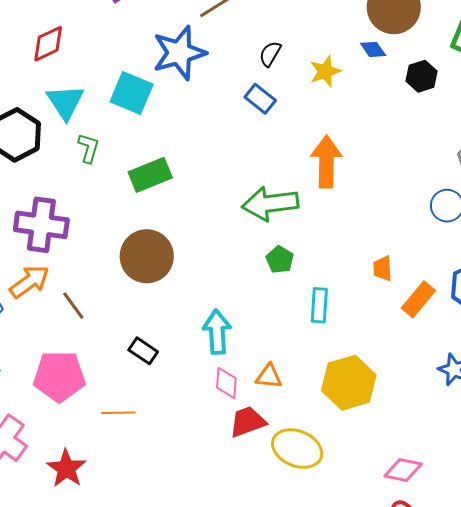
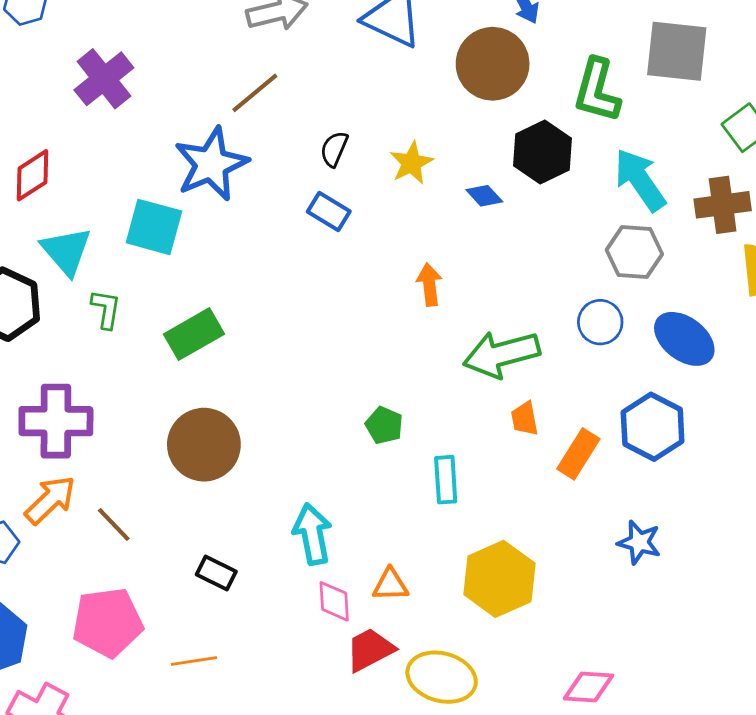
blue diamond: (373, 49) -> (484, 196), moved
black hexagon: (422, 76) -> (542, 152), size x1.4
orange arrow: (326, 162) -> (429, 285), size x0.6
green arrow: (270, 204) -> (501, 354), moved

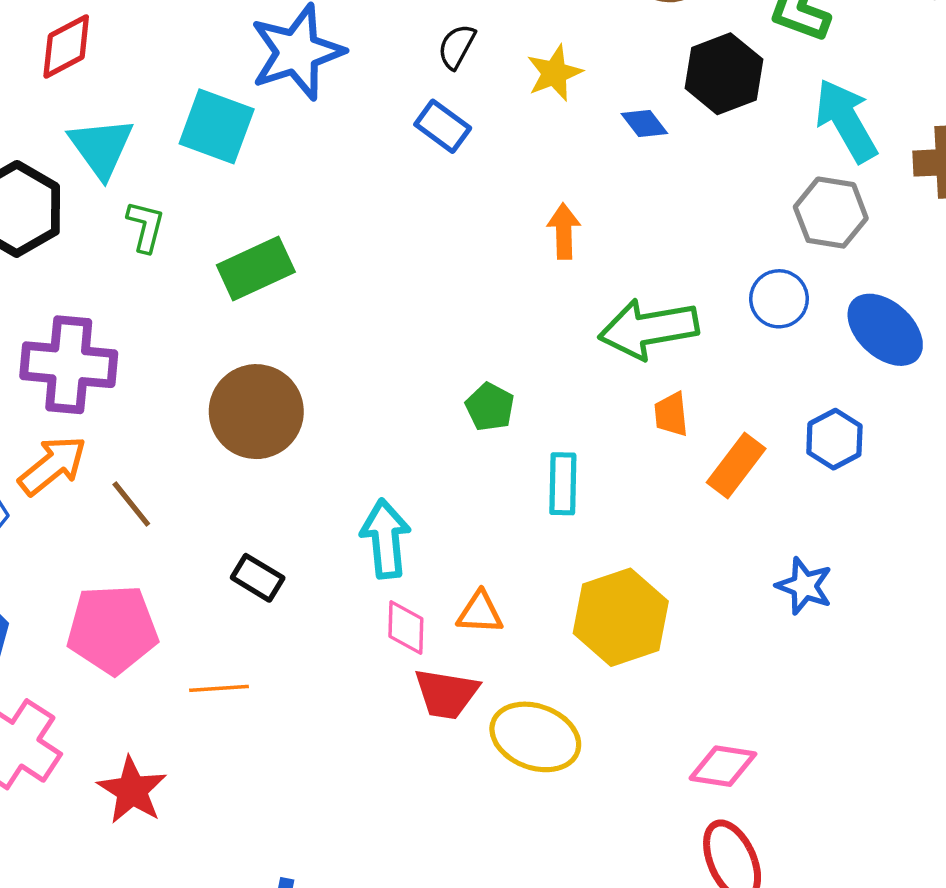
blue hexagon: (653, 427) -> (834, 439), size x0.7
red trapezoid: (370, 650) -> (446, 694), turned -148

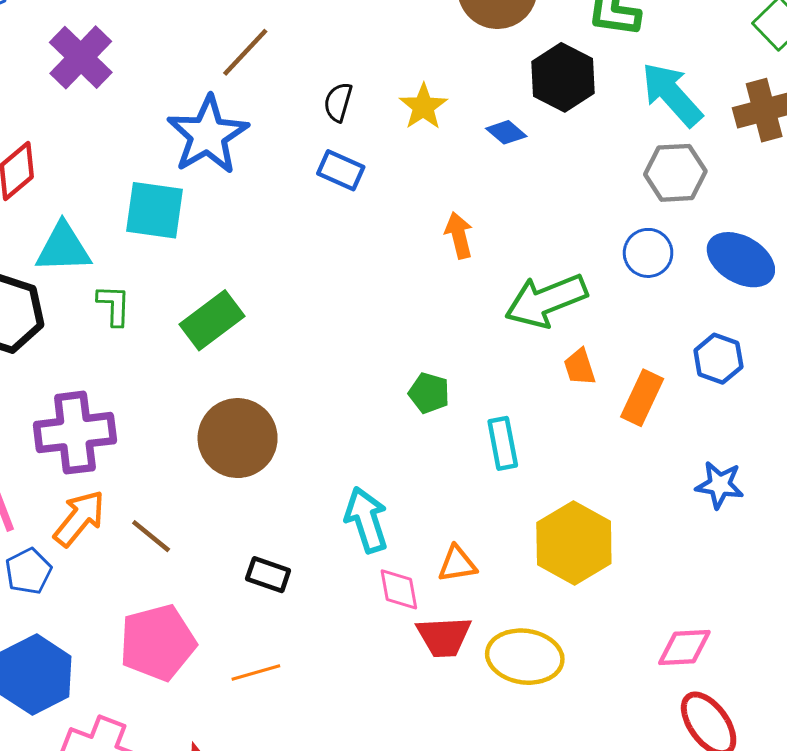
cyan triangle: (101, 147) -> (63, 248), turned -44

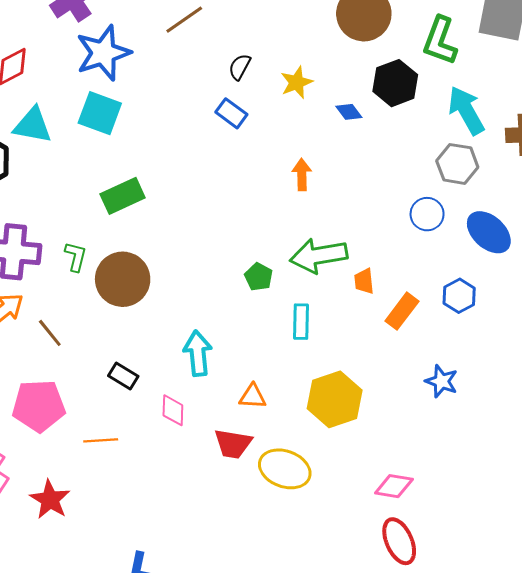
blue star: (208, 135) -> (103, 53), moved
green arrow: (546, 301) -> (319, 256), moved
green L-shape: (114, 305) -> (76, 257), moved
pink diamond: (399, 589) -> (173, 410), moved

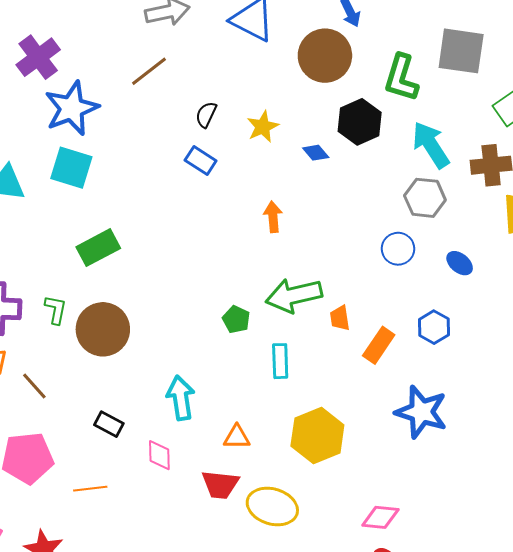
blue ellipse: (489, 232) -> (460, 263), size x0.6
blue star: (442, 381) -> (421, 412), size x1.6

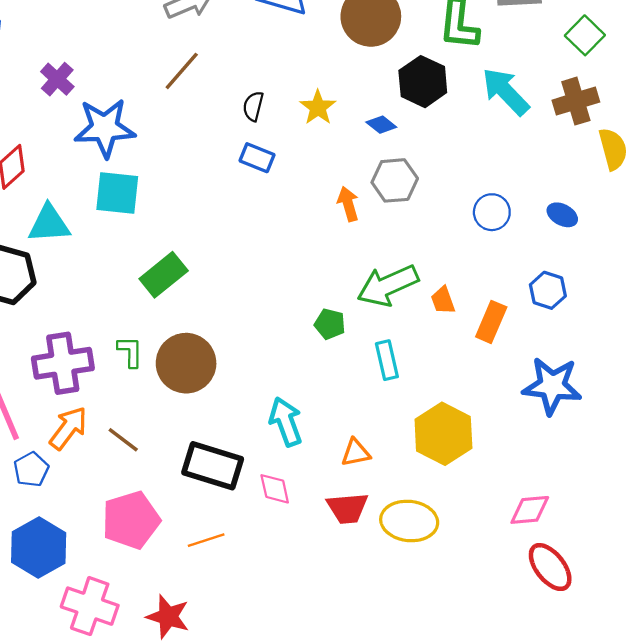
purple cross: (38, 57) -> (57, 79), size x0.7
blue star: (72, 108) -> (105, 128), turned 30
gray hexagon: (425, 198) -> (395, 180), moved
black rectangle: (109, 424) -> (213, 466), size x1.8

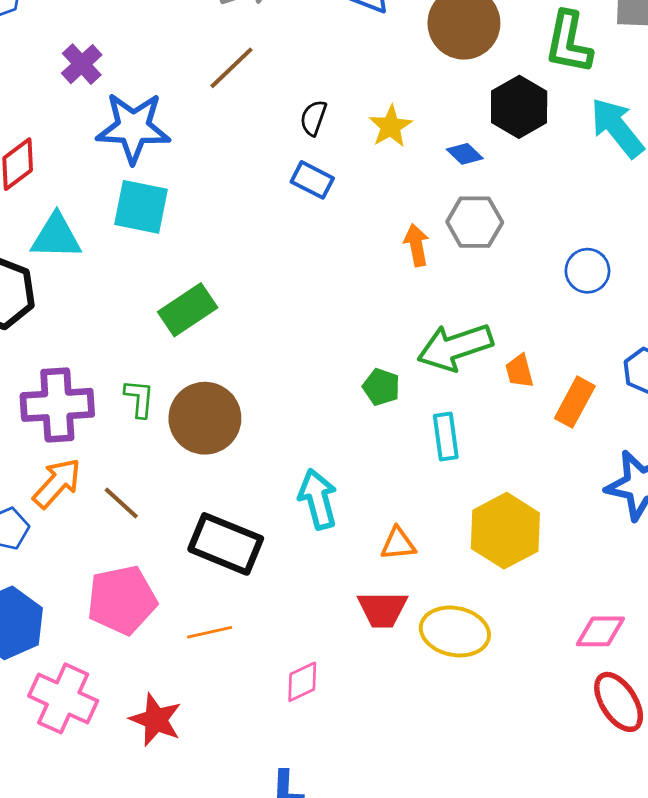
pink diamond: (275, 489) -> (302, 682), moved, turned 72

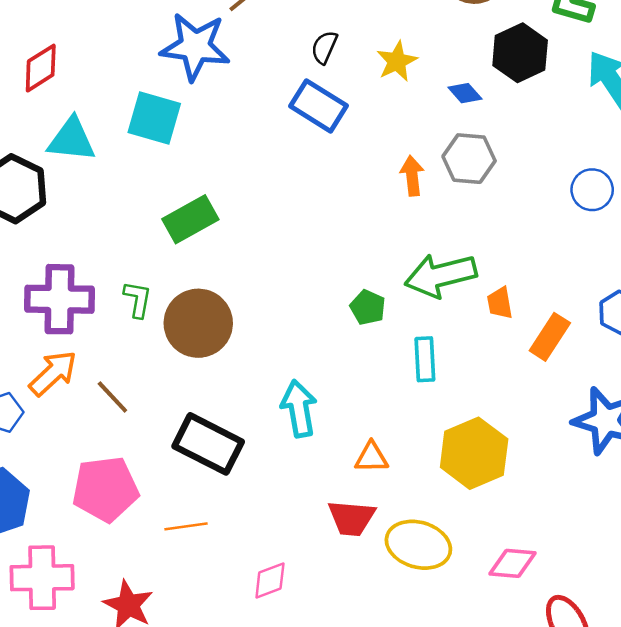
blue star: (133, 128) -> (195, 47), moved
blue rectangle: (312, 180) -> (318, 106), size x1.4
blue circle: (587, 271) -> (592, 190), moved
pink diamond: (600, 631) -> (512, 563), moved
pink cross: (63, 698) -> (42, 578), turned -30

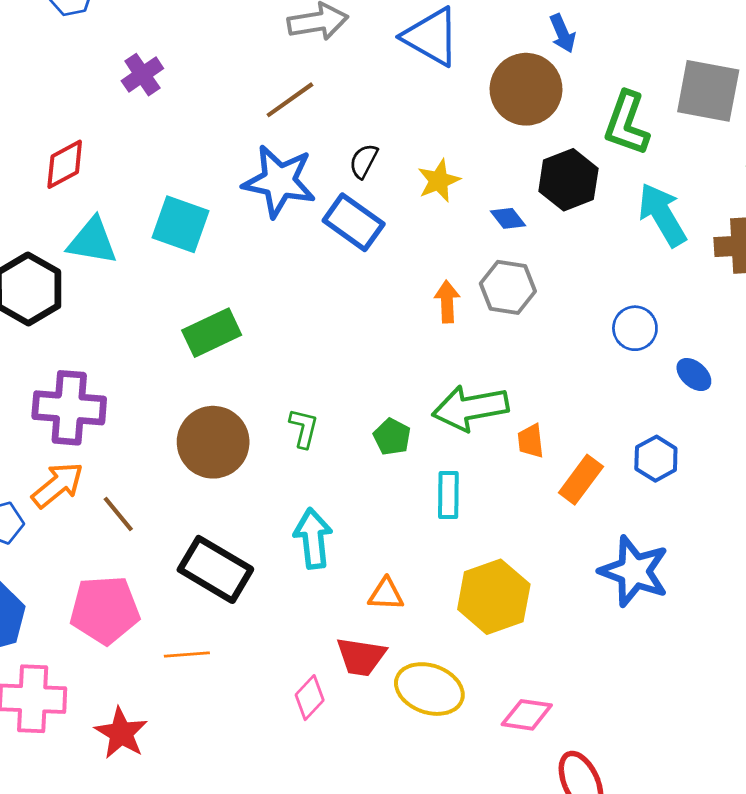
blue star: (195, 47) -> (279, 181), moved
green L-shape: (138, 299) -> (304, 428), moved
pink diamond: (270, 581) -> (310, 698), moved, turned -30

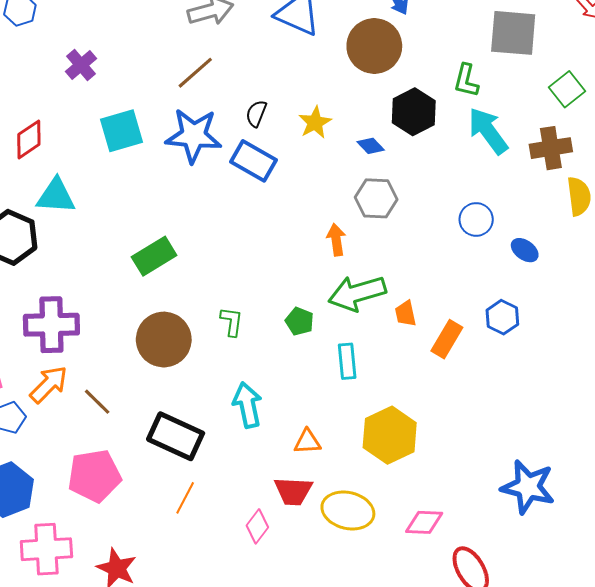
green L-shape: (627, 123) -> (466, 81), moved, size x0.7
cyan square: (180, 224) -> (121, 131), moved, turned -30
orange arrow: (447, 302) -> (336, 240), moved
blue star: (634, 571) -> (528, 487), moved
orange line: (187, 654) -> (185, 498), moved, turned -52

